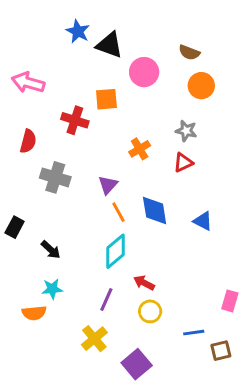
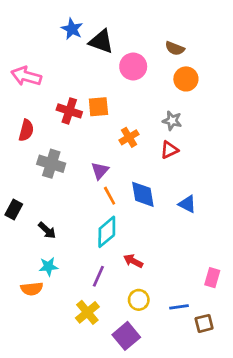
orange square: (106, 99) -> (98, 107), moved
yellow circle: (150, 311) -> (139, 300), moved

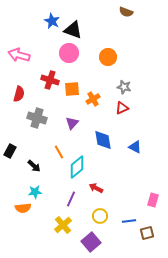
brown semicircle: (175, 48) -> (126, 12), moved
pink circle: (133, 66) -> (69, 53), moved
orange circle: (186, 79) -> (108, 57), moved
orange square: (98, 107) -> (72, 89), moved
orange line: (110, 196) -> (59, 152), moved

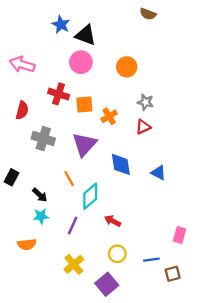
purple triangle: (72, 123) -> (84, 144), size x1.6
cyan star: (35, 192) -> (41, 216), moved
purple line: (71, 199) -> (73, 226), moved

